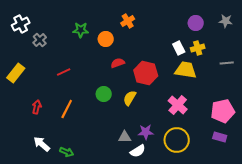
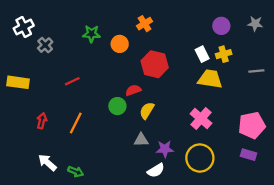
red semicircle: (118, 63) -> (133, 90), moved
yellow rectangle: (16, 73) -> (18, 82), turned 60
red hexagon: (146, 73) -> (155, 64), moved
gray triangle: (125, 137) -> (141, 140), moved

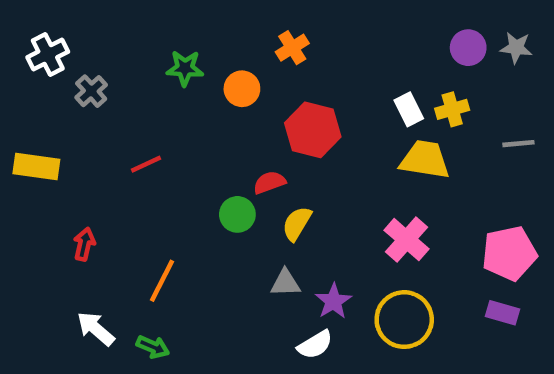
purple circle: (221, 26) -> (468, 48), moved
orange line: (76, 123) -> (162, 281), moved
purple star: (165, 149) -> (333, 301), turned -30

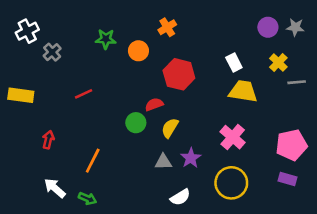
yellow cross: (452, 109) -> (278, 63), moved, turned -30
purple star: (333, 301) -> (191, 158), moved

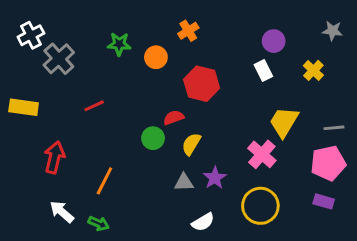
purple circle: (268, 27) -> (274, 41), moved
gray cross: (52, 52) -> (59, 59), size x1.5
gray line: (297, 82) -> (334, 128), moved
yellow trapezoid: (243, 91) -> (284, 122), moved, turned -68
red arrow: (48, 140) -> (54, 157), size x1.5

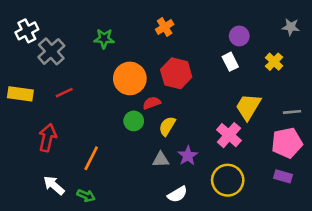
orange circle: (156, 57) -> (130, 78), moved, size x1.6
red line: (94, 106) -> (64, 93), moved

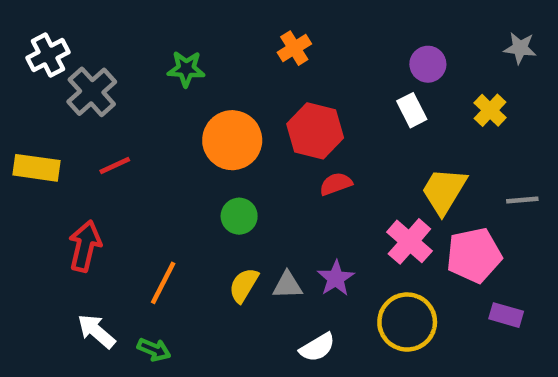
red semicircle: (152, 103) -> (336, 184), moved
yellow semicircle: (167, 126) -> (244, 285), moved
pink pentagon: (287, 143) -> (474, 255), moved

